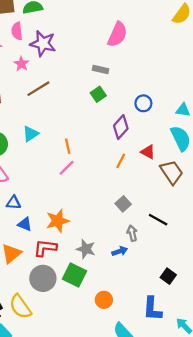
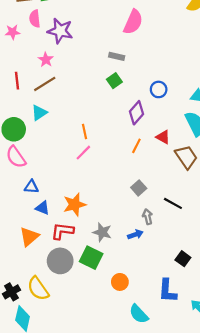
pink star: (21, 64) -> (46, 60), moved
brown line: (38, 89) -> (45, 84), moved
cyan triangle: (30, 134) -> (39, 113), moved

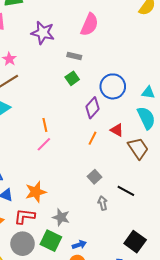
purple star: (60, 31) -> (43, 33), moved
blue circle: (159, 89) -> (113, 86), size x1.6
blue arrow: (135, 234) -> (79, 245), moved
black square: (183, 259) -> (135, 242), size x1.5

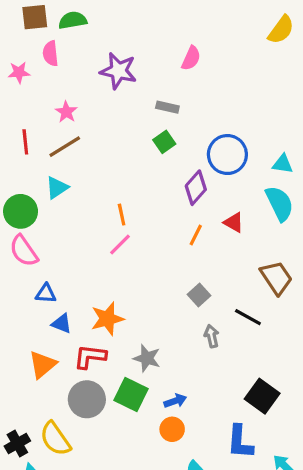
pink semicircle: (89, 25) -> (191, 58), size x0.7
brown trapezoid: (138, 148) -> (276, 278), moved

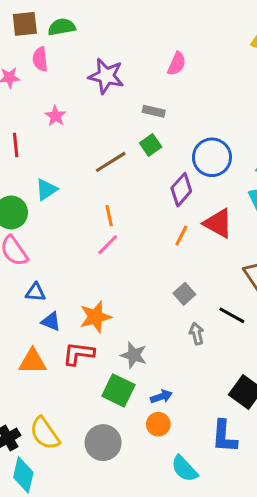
brown line: (65, 147) -> (111, 162), moved
red triangle: (234, 222) -> (218, 223), size x1.5
orange triangle: (43, 365) -> (33, 361), turned 40
gray circle: (87, 399) -> (103, 443), moved

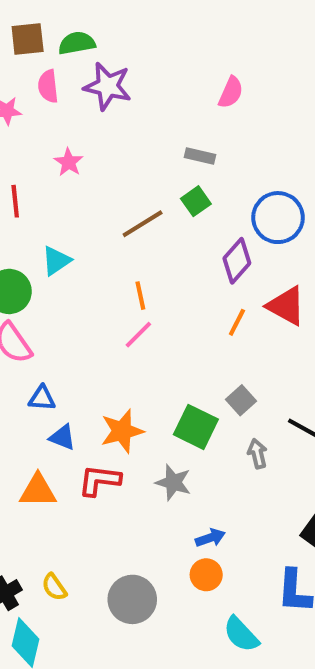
purple star: (106, 76) -> (108, 86), moved
green square: (118, 390) -> (196, 427), moved
yellow semicircle: (45, 433) -> (54, 587), size x0.6

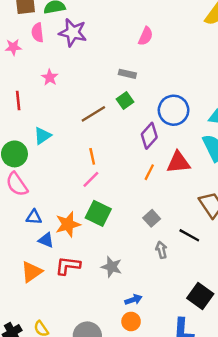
red triangle: (286, 306) -> (178, 162), turned -35
green square: (196, 427) -> (98, 213), moved
orange star: (122, 431) -> (68, 224), moved
orange triangle: (38, 491) -> (31, 272), turned -35

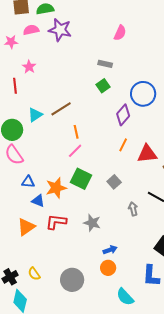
pink semicircle: (38, 33) -> (31, 30), turned 84
pink star: (50, 77) -> (29, 67), moved
brown line: (93, 114) -> (61, 109), moved
red triangle: (178, 162) -> (147, 154), moved
gray square: (152, 218) -> (114, 182), moved

